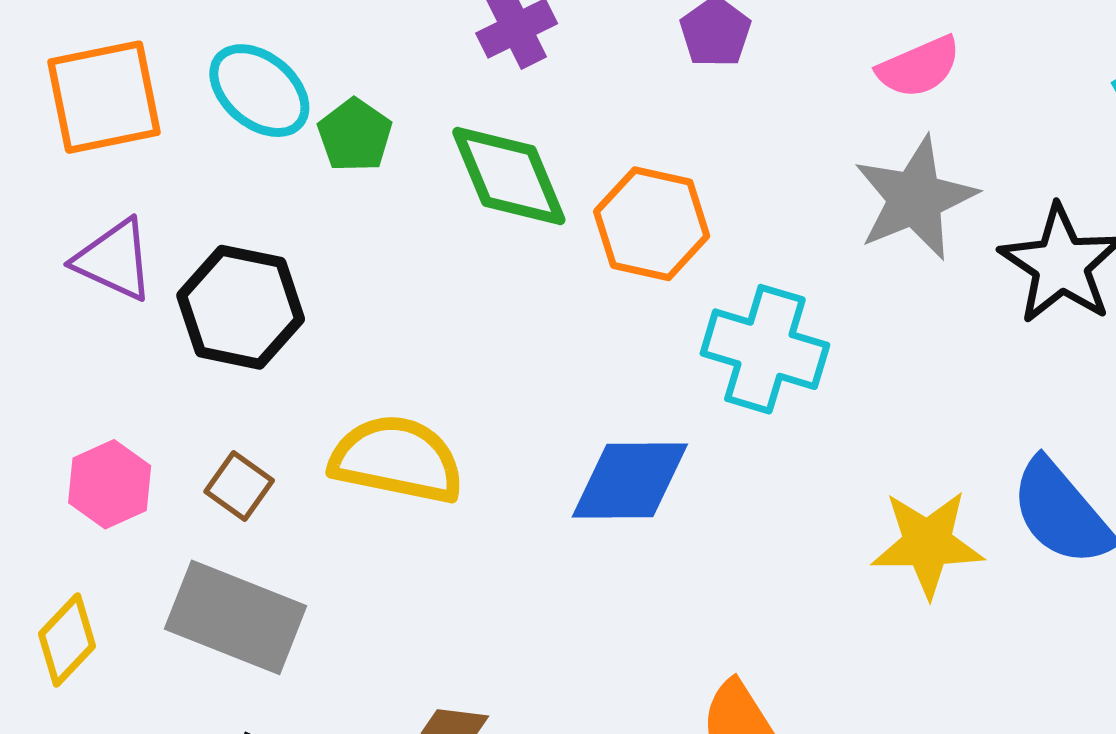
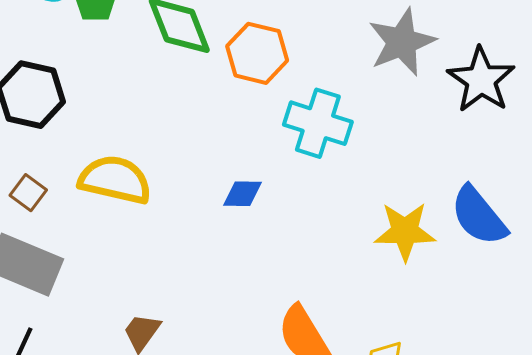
blue diamond: (630, 480) -> (242, 194), size x0.6

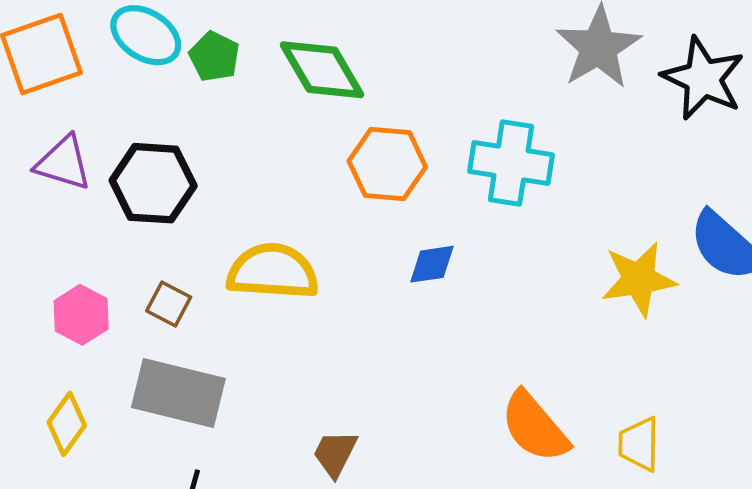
orange hexagon: (257, 53) -> (387, 164), moved

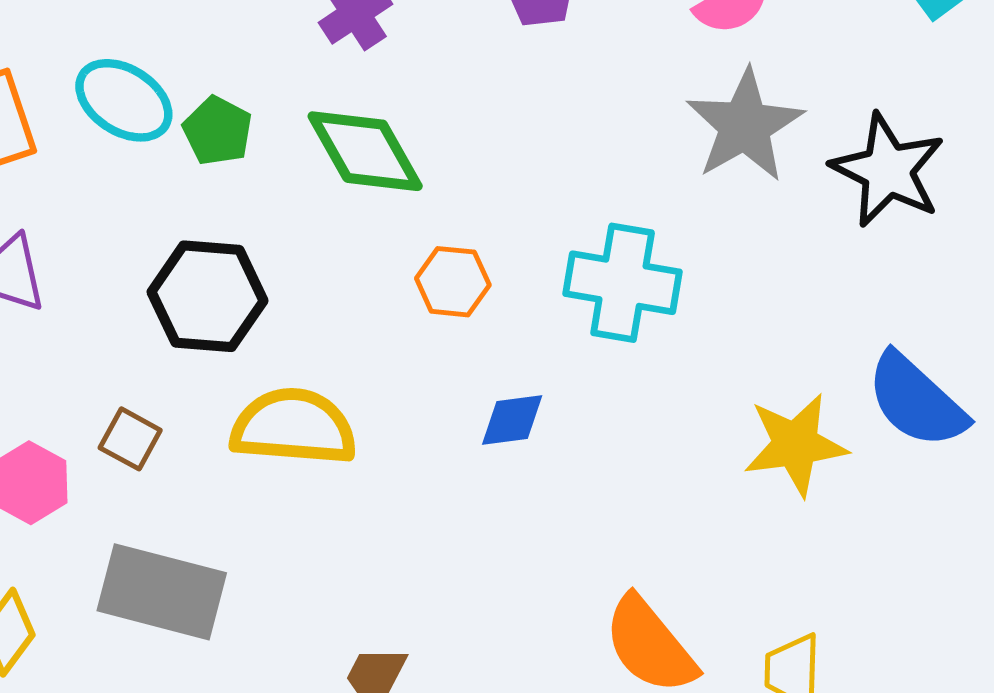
orange hexagon: (387, 164) -> (453, 282), size x0.7
black hexagon: (153, 183) -> (208, 296), moved
brown square: (169, 304) -> (130, 439), moved

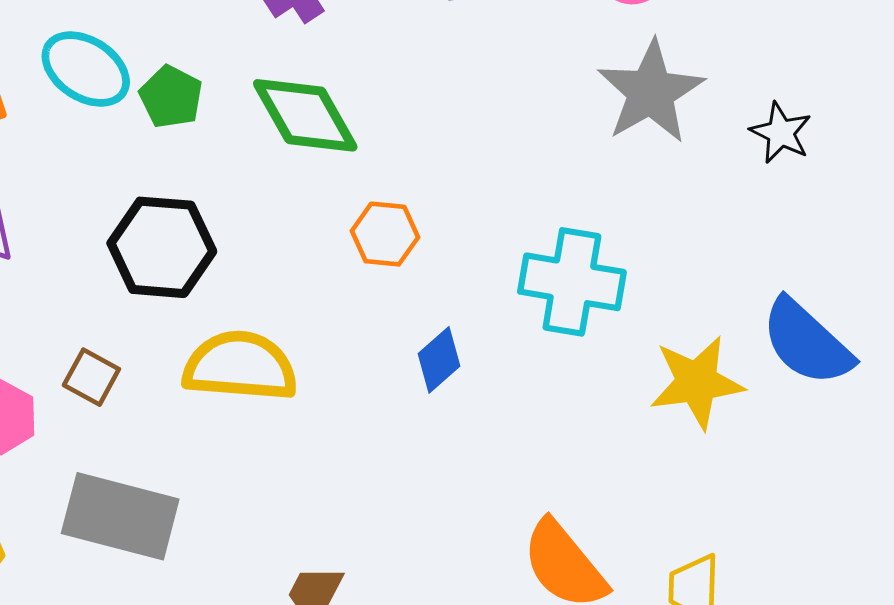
black star: (888, 170) -> (781, 133), size x0.6
cyan cross: (623, 283) -> (572, 282), moved
blue diamond: (512, 420) -> (439, 360), turned -34

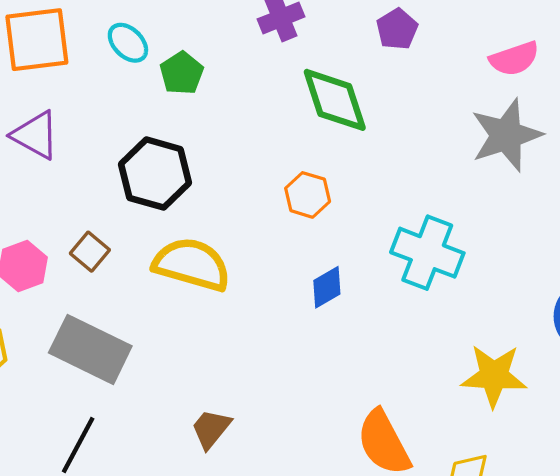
cyan ellipse: (86, 69) -> (128, 43), size x0.7
green diamond: (305, 115) -> (335, 100), moved
yellow star: (697, 382) -> (494, 376), moved

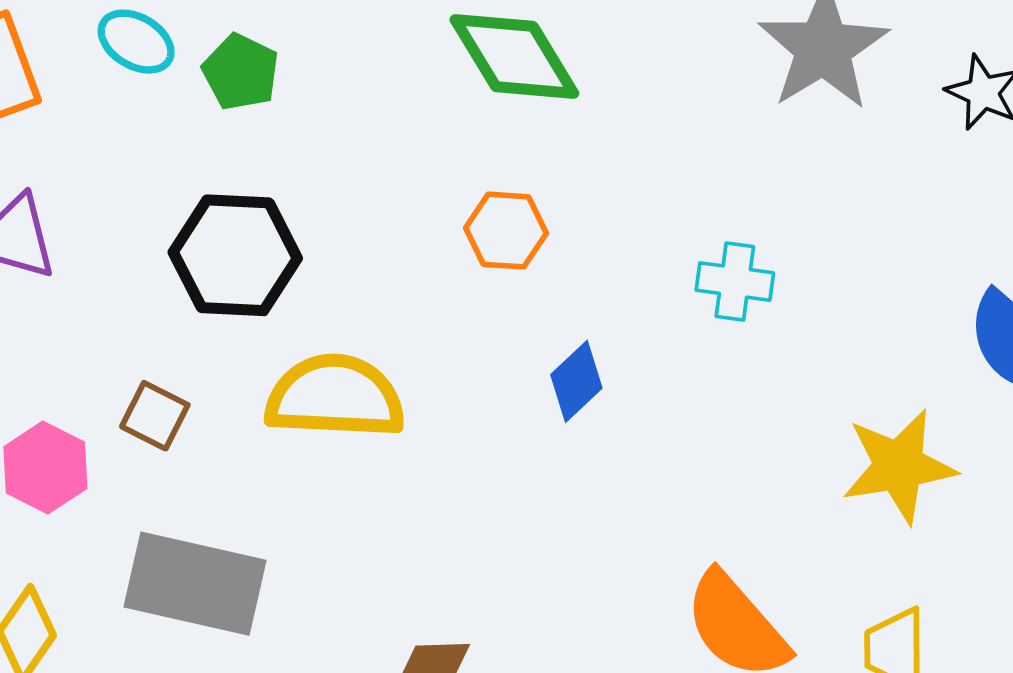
cyan cross: (427, 253) -> (735, 282), size x0.6

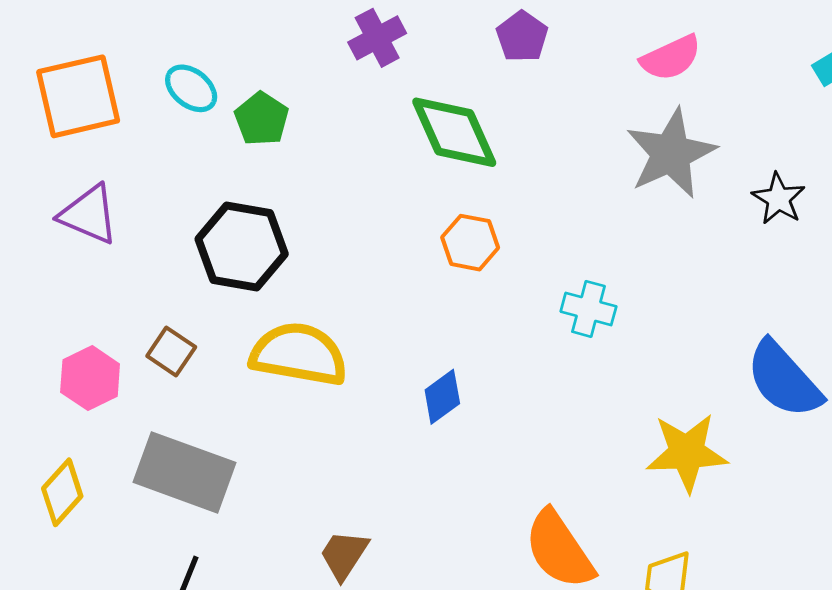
orange hexagon: (506, 231) -> (470, 243), moved
blue diamond: (576, 381) -> (442, 397), moved

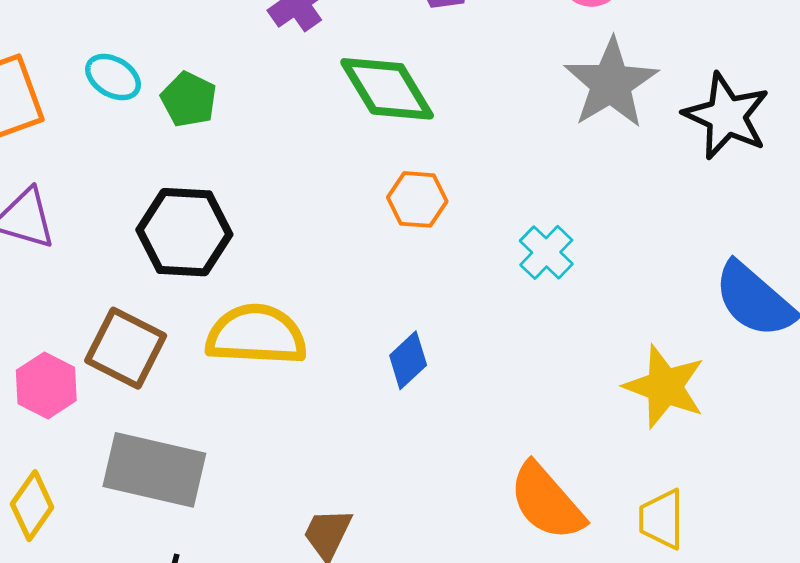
black star: (779, 199) -> (726, 116), size x1.6
cyan cross: (588, 309) -> (546, 252), turned 36
brown square: (171, 351) -> (126, 348), size x1.6
yellow star: (687, 452) -> (665, 387), turned 30

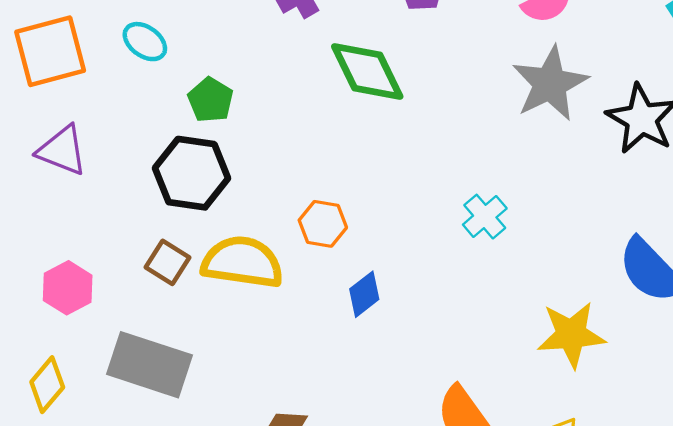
green pentagon: (189, 99) -> (210, 100), moved
orange hexagon: (417, 199) -> (323, 224), moved
brown square: (126, 348) -> (167, 262), moved, size x0.7
yellow star: (665, 387) -> (571, 335), turned -30

